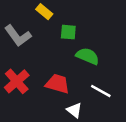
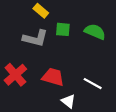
gray L-shape: (18, 36) -> (35, 38), moved, turned -40
green semicircle: (88, 56) -> (95, 32), moved

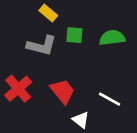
green semicircle: (95, 32) -> (112, 38), turned -30
red trapezoid: (53, 77) -> (63, 91), turned 35

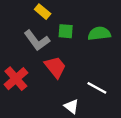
gray L-shape: (42, 46) -> (37, 40), turned 40
red trapezoid: (63, 91) -> (55, 67), moved

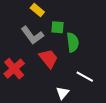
green semicircle: (99, 34) -> (73, 42), moved, turned 90
white triangle: (71, 106) -> (63, 93), turned 32

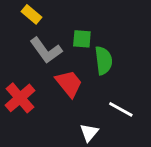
yellow rectangle: (37, 10) -> (32, 14), moved

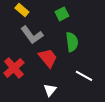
green square: (82, 39) -> (62, 14), moved, turned -32
white triangle: (89, 132) -> (50, 90), moved

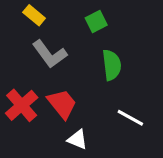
red trapezoid: (48, 58) -> (62, 104), moved
white triangle: (50, 90) -> (78, 139), turned -48

